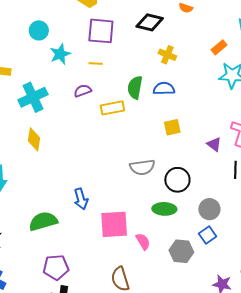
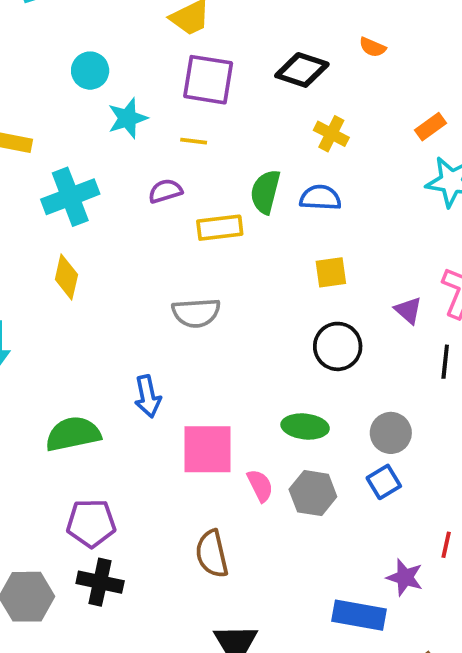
gray semicircle: (142, 167) -> (196, 313), moved
black circle: (177, 180) -> (338, 346), moved
gray hexagon: (181, 251) -> (313, 493), moved

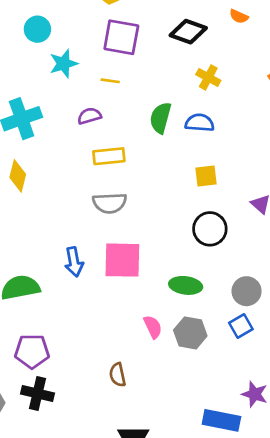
yellow rectangle: (220, 228) -> (109, 156), moved
pink square: (208, 449) -> (122, 260), moved
brown semicircle: (212, 554) -> (118, 375), size x0.7

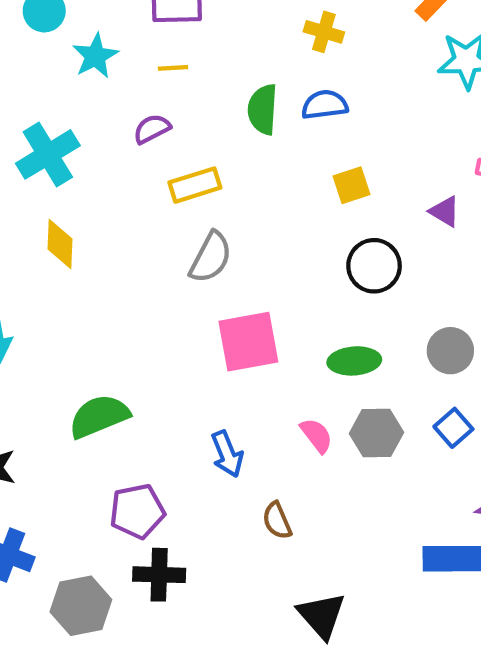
gray semicircle: (110, 203) -> (211, 257), turned -48
blue arrow: (74, 262) -> (227, 454), moved
blue square: (241, 326) -> (453, 428), moved

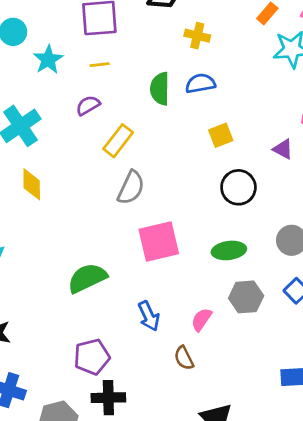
yellow rectangle: (195, 185) -> (118, 141), turned -32
green semicircle: (99, 416) -> (87, 278), moved
pink semicircle: (316, 435) -> (201, 320), moved, turned -105

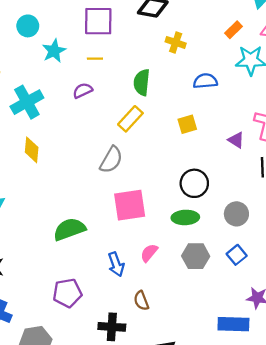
blue semicircle: (200, 83) -> (205, 81), moved
yellow rectangle: (118, 141) -> (130, 119), moved
black circle: (238, 187) -> (194, 183), moved
pink semicircle: (201, 320) -> (149, 253), moved
black cross: (108, 398) -> (112, 327), moved

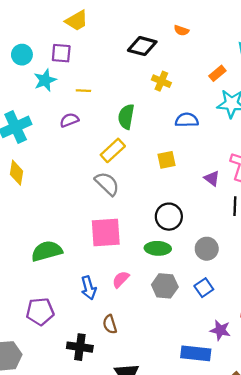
purple square: (98, 21) -> (61, 53), moved, size x0.7
gray semicircle: (111, 160) -> (107, 184), moved, turned -80

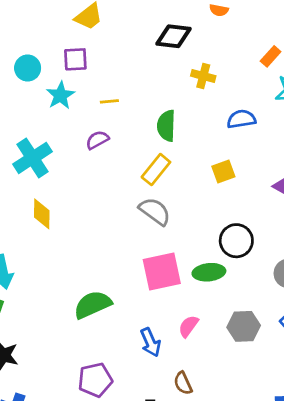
green ellipse: (158, 248) -> (209, 272), moved

